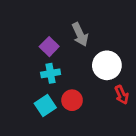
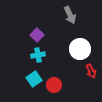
gray arrow: (80, 34) -> (70, 15), moved
red circle: (72, 100) -> (54, 85), moved

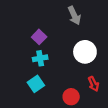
red arrow: (91, 71) -> (94, 84), moved
red circle: (54, 85) -> (71, 97), moved

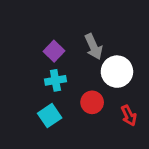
gray arrow: (74, 16) -> (94, 47), moved
red circle: (71, 97) -> (92, 102), moved

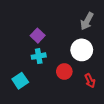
gray arrow: (94, 47) -> (87, 21), moved, turned 54
cyan square: (50, 116) -> (20, 81), moved

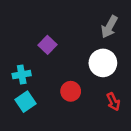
cyan cross: (39, 56) -> (22, 75), moved
red circle: (64, 71) -> (71, 91), moved

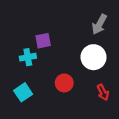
purple square: (47, 45) -> (43, 41), turned 35
cyan cross: (22, 75) -> (28, 57), moved

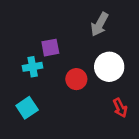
gray arrow: (99, 24) -> (100, 24), moved
red circle: (64, 83) -> (76, 79), moved

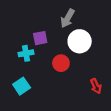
gray arrow: (100, 24) -> (68, 18), moved
white circle: (109, 67) -> (80, 41), moved

